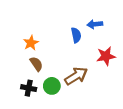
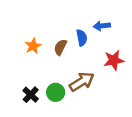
brown semicircle: (36, 64) -> (60, 47), moved, turned -120
black cross: (29, 88) -> (31, 95), turned 32

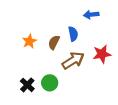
blue arrow: (102, 26) -> (91, 15), moved
brown arrow: (82, 82) -> (73, 60), moved

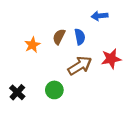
brown semicircle: (54, 42) -> (59, 37), moved
black cross: (27, 85) -> (17, 92), moved

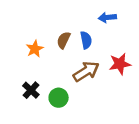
black cross: (17, 92) -> (31, 90), moved

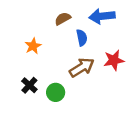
blue arrow: (107, 18) -> (102, 16), size x1.5
brown semicircle: (64, 40) -> (63, 19), moved, turned 35

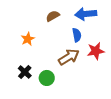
blue semicircle: (82, 38) -> (77, 35), moved

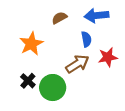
orange star: (28, 39) -> (31, 44), size x1.5
green circle: (47, 78) -> (53, 88), size x1.5

